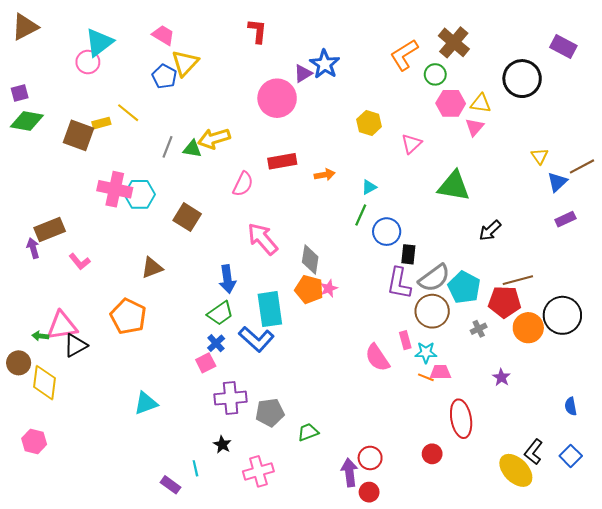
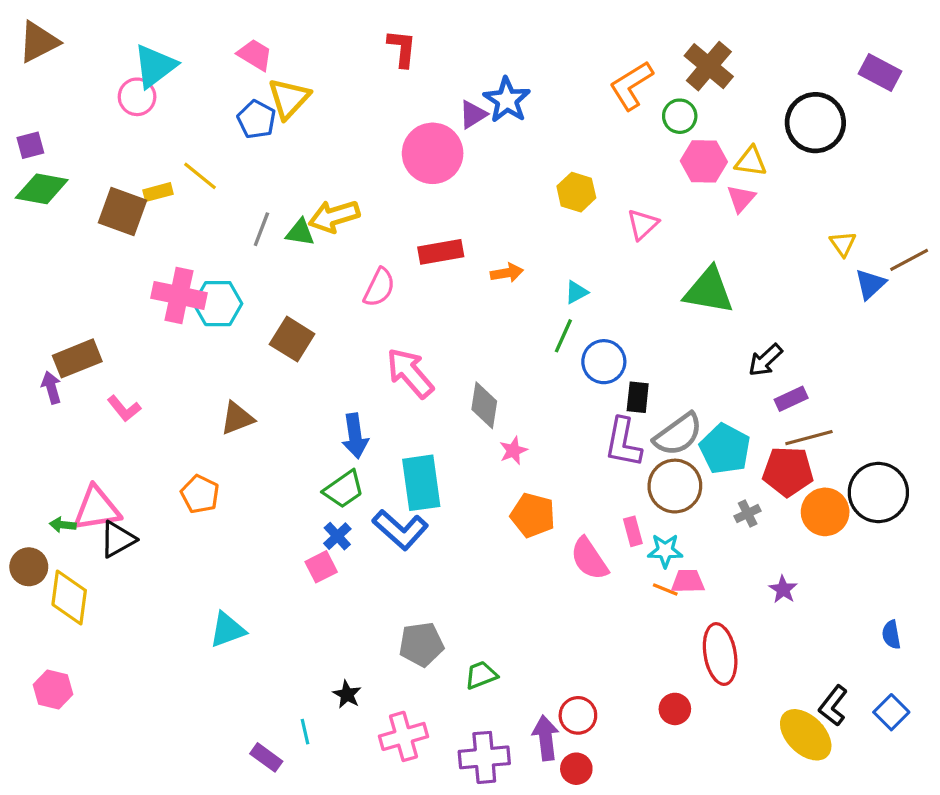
purple rectangle: (565, 219) -> (791, 399), moved
orange pentagon: (309, 289) -> (533, 515), moved
orange pentagon: (128, 316) -> (200, 494), size x0.7
purple cross: (231, 398) -> (484, 757), moved

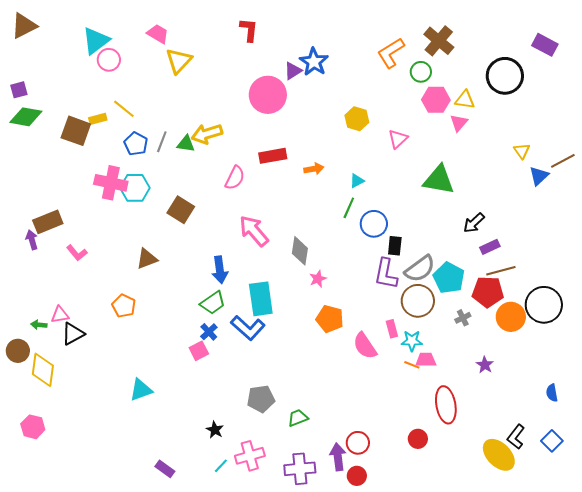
pink circle: (137, 97) -> (109, 60), moved
blue pentagon: (257, 119) -> (136, 144), moved
pink triangle: (97, 509) -> (60, 315), size x0.6
cyan line: (305, 732) -> (221, 466), moved, turned 56

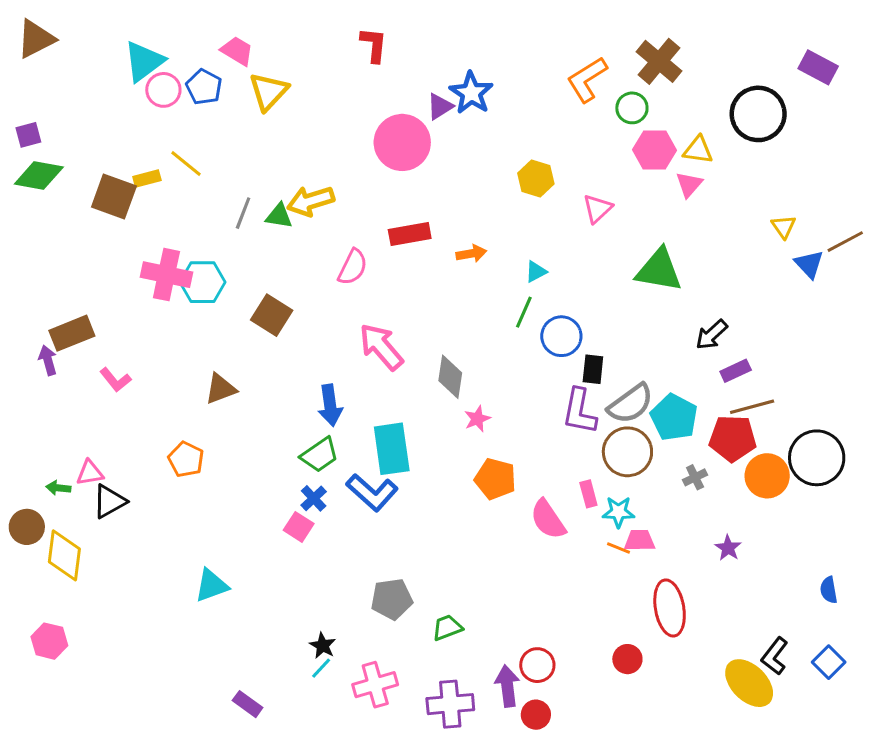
blue pentagon: (136, 144) -> (204, 87), moved
blue triangle: (539, 176) -> (809, 264), turned -30
pink square: (199, 351) -> (299, 527), turned -30
cyan line: (221, 466) -> (321, 668), moved

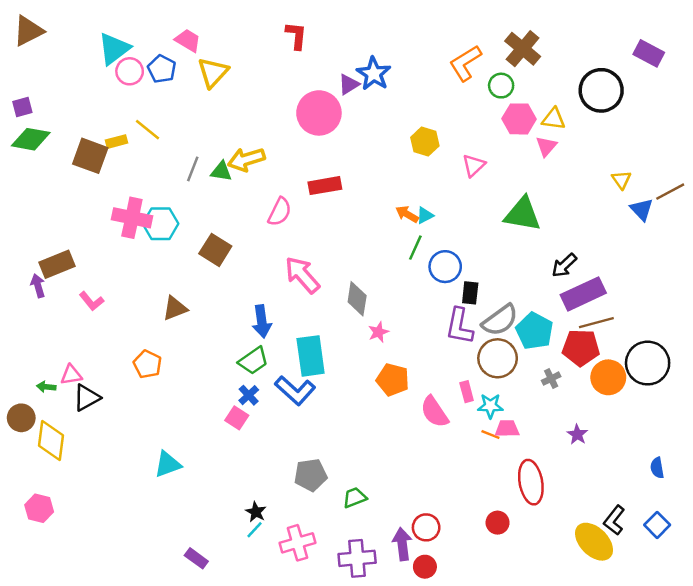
orange arrow: (471, 254) -> (407, 214), moved, turned -140
purple rectangle: (736, 371) -> (583, 294), size x1.8

